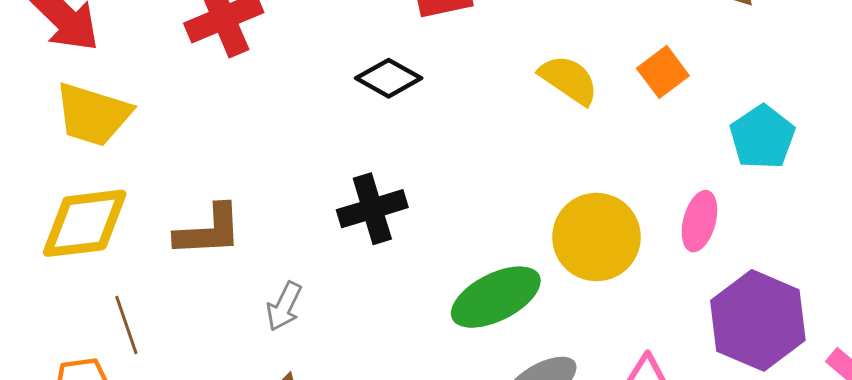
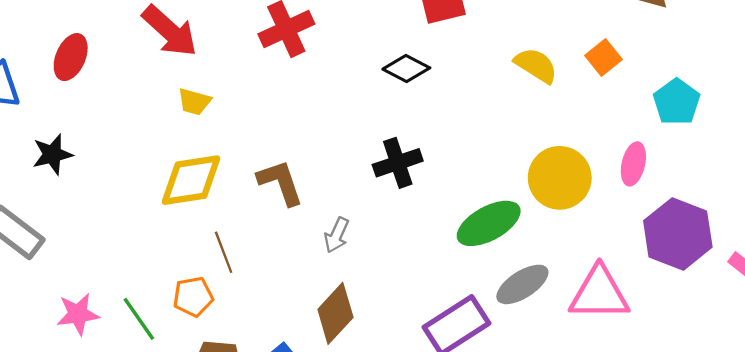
yellow trapezoid: (93, 115) -> (194, 102), size x0.6
brown L-shape: (209, 231) -> (280, 183), turned -104

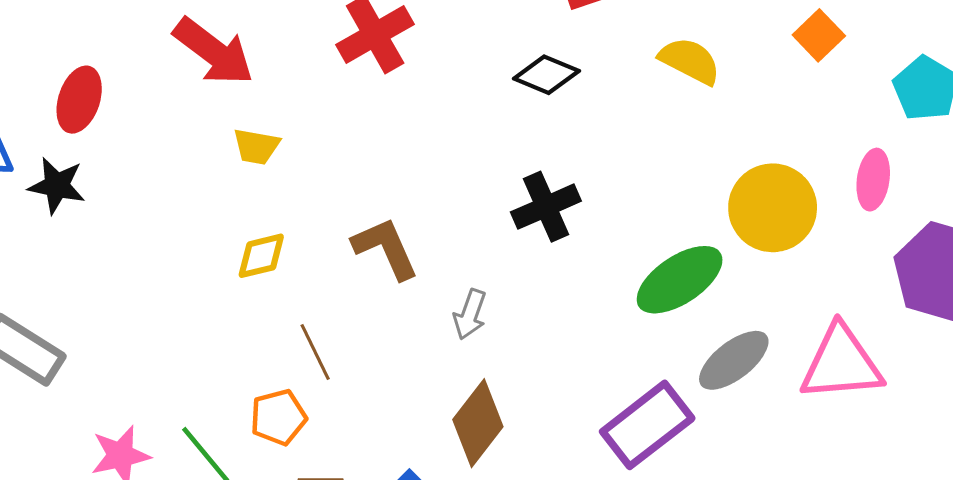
yellow semicircle: (536, 65) -> (690, 61), moved
black star: (52, 154) -> (57, 186), moved, turned 30
yellow diamond: (191, 180) -> (261, 256), size x0.6

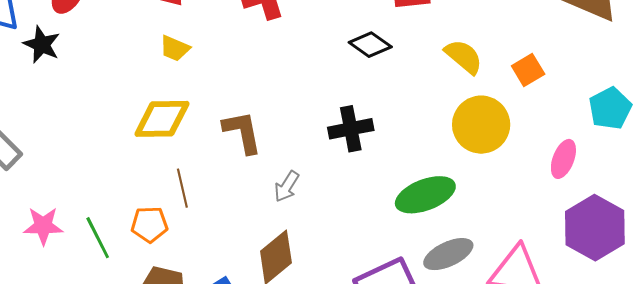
orange square: (819, 35) -> (528, 70), moved
yellow circle: (773, 208) -> (481, 125), moved
yellow diamond: (261, 256) -> (162, 119), size x1.6

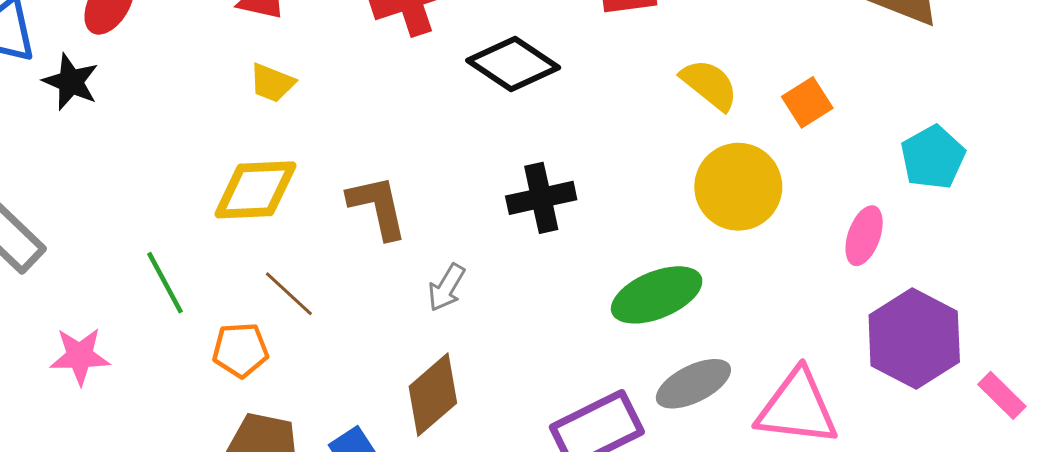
black diamond: (370, 45) -> (513, 64), moved, size x1.4
brown line: (182, 188) -> (289, 294), turned -33
green line: (98, 238) -> (165, 283), moved

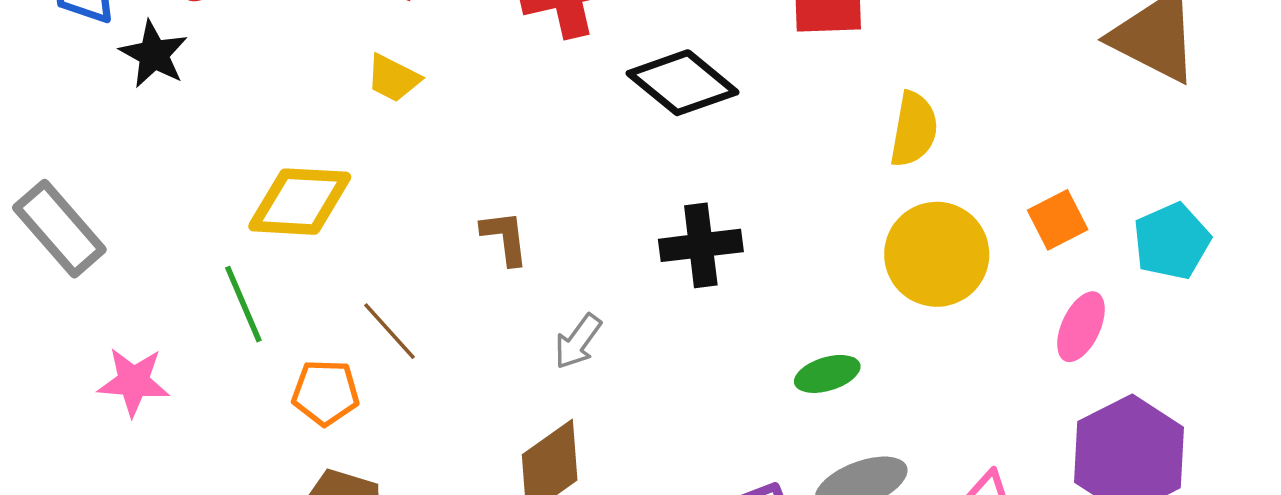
yellow semicircle: (709, 85) -> (914, 129), turned 56
orange square: (807, 102) -> (1058, 220), moved
yellow diamond: (255, 190) -> (300, 202), moved
brown L-shape: (378, 207) -> (505, 238), size x0.7
green ellipse: (657, 295) -> (827, 374), size x0.6

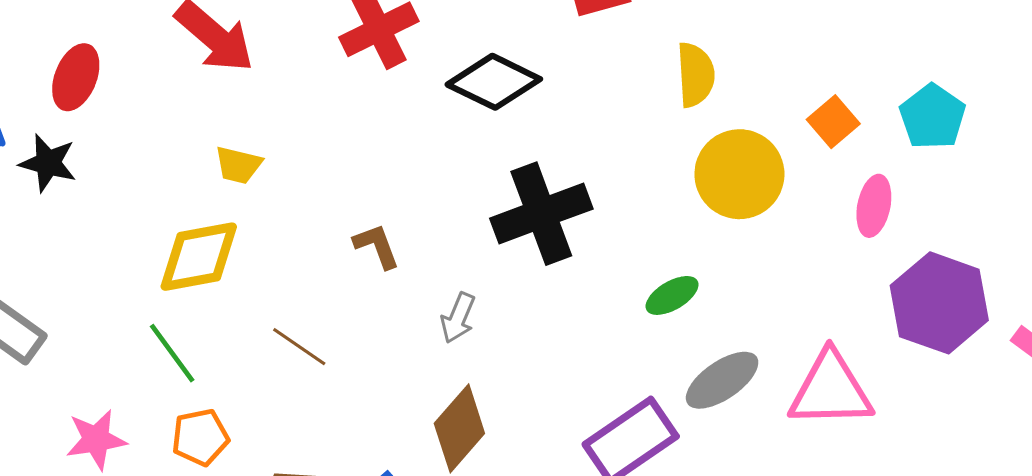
yellow trapezoid: (393, 78) -> (238, 165), moved
black cross: (701, 245) -> (541, 214), size x1.4
orange pentagon: (325, 393) -> (200, 437), moved

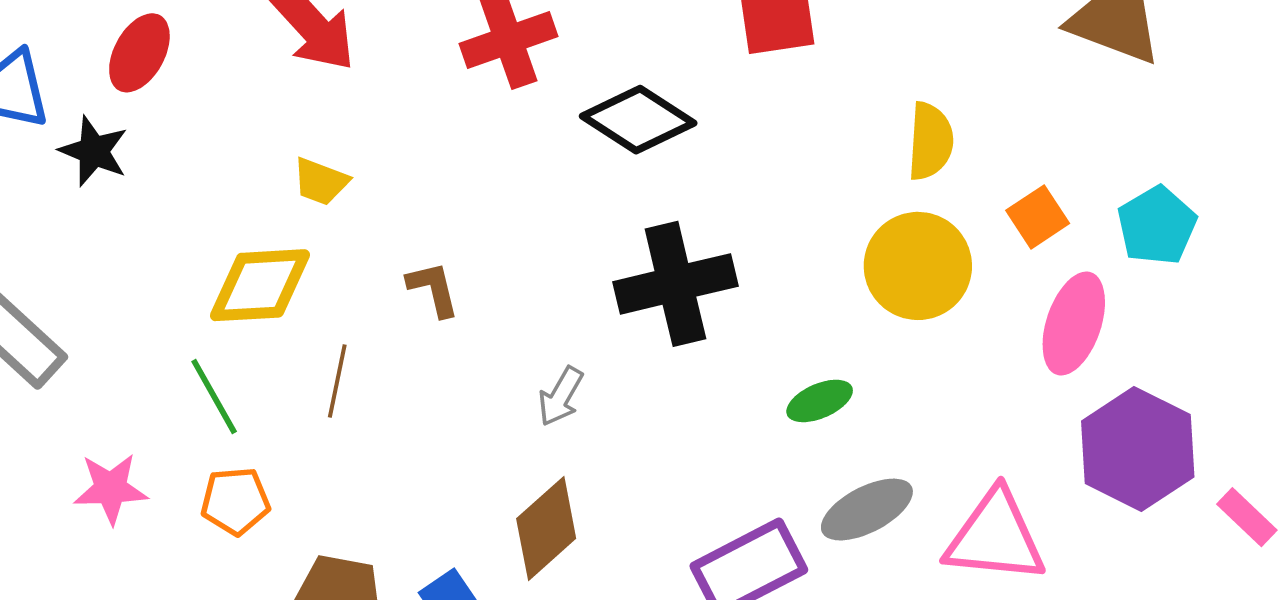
yellow semicircle: (696, 75) -> (930, 141), moved
pink ellipse: (874, 206) -> (1074, 324), size x1.4
brown L-shape: (377, 246) -> (433, 289), moved
brown line: (299, 347) -> (337, 381), moved, turned 60

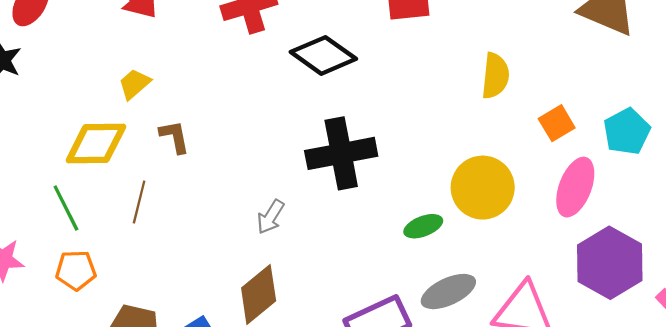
yellow trapezoid: (321, 181) -> (134, 84), turned 116
yellow circle: (918, 266) -> (483, 188), moved
brown L-shape: (433, 289) -> (175, 137), moved

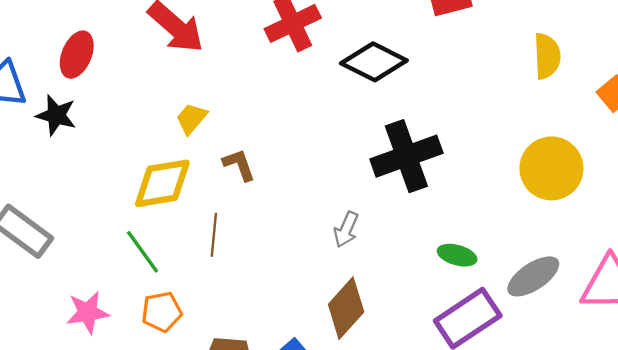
green ellipse: (423, 226) -> (457, 255), moved, turned 45

